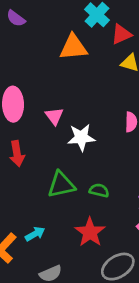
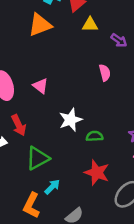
white star: (81, 137) -> (70, 120), moved
green triangle: (61, 185) -> (38, 158), moved

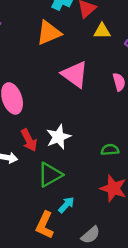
pink triangle: (41, 86) -> (75, 74), moved, size x1.6
white star: (70, 120) -> (58, 137), moved

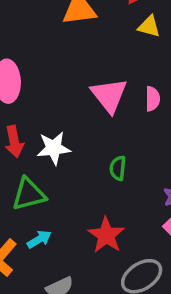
pink triangle: (75, 74) -> (109, 95), moved
green semicircle: (110, 150) -> (118, 168), moved, turned -96

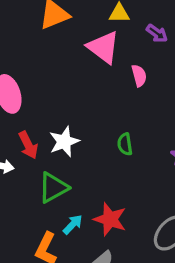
pink triangle: (109, 95) -> (103, 47), moved
red star: (106, 235) -> (110, 219), moved

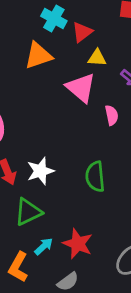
green semicircle: (125, 144) -> (95, 177), size x1.5

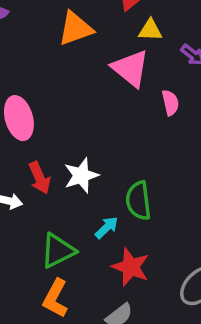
green semicircle: (95, 177) -> (138, 201), moved
green triangle: (28, 212) -> (58, 251), moved
cyan arrow: (44, 246) -> (107, 228), moved

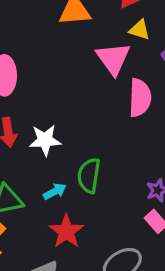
pink semicircle: (170, 103) -> (140, 98), size x1.6

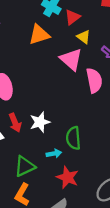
yellow triangle: (140, 30) -> (84, 37), turned 32
cyan arrow: (55, 191) -> (54, 154), turned 32

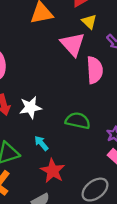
green semicircle: (73, 138) -> (78, 121), moved, turned 100
cyan arrow: (54, 154) -> (41, 143), turned -128

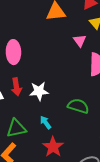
pink triangle: (73, 44) -> (80, 41), size x0.6

